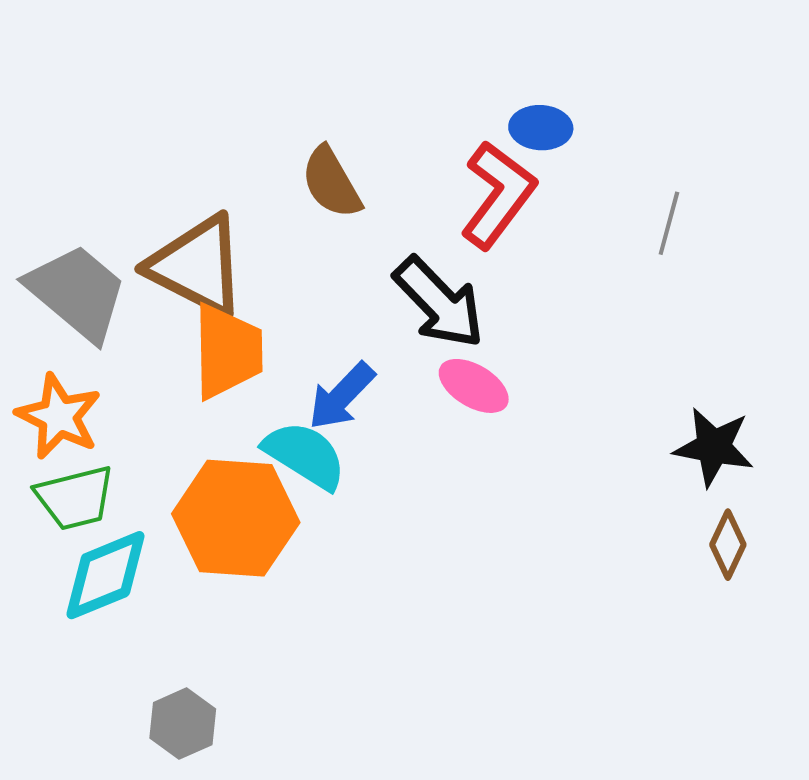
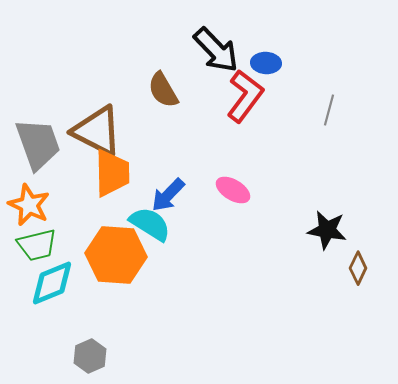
gray trapezoid: (77, 292) -> (38, 144), turned 30
black arrow: (439, 303) -> (216, 50), moved
black star: (714, 447) -> (327, 230), moved

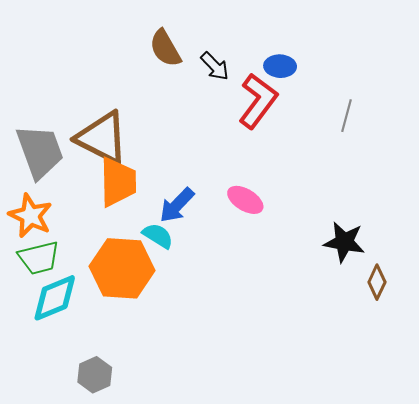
black arrow: (216, 50) -> (215, 66), moved, size x0.6
brown semicircle: (163, 90) -> (165, 48), moved
cyan semicircle: (150, 224) -> (158, 236), size x0.7

